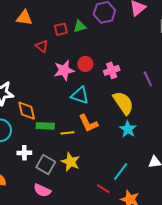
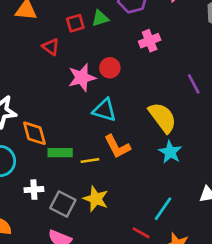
pink cross: (112, 70) -> (150, 41), moved

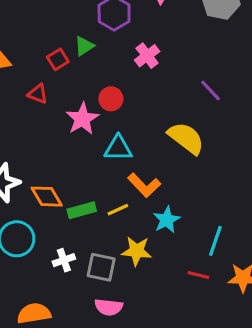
cyan star: (170, 152) -> (167, 220), moved, turned 30

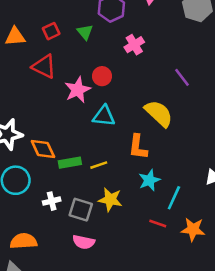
green triangle: (84, 46) -> (85, 32), turned -42
red square: (58, 59) -> (51, 31), moved
red triangle: (38, 94) -> (44, 66), size x1.5
orange L-shape: (144, 185) -> (138, 147), moved, turned 45
cyan star: (167, 220) -> (149, 180), moved

